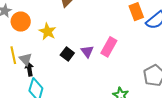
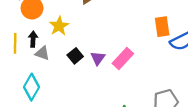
gray triangle: (26, 59) -> (42, 53), moved, turned -40
black arrow: (29, 69) -> (33, 39), moved

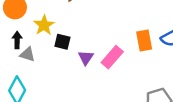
orange rectangle: (162, 27) -> (144, 41), moved
black square: (75, 56) -> (62, 42), moved, turned -35

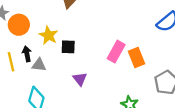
orange rectangle: (144, 41) -> (136, 57), moved
purple triangle: (86, 58) -> (80, 79), moved

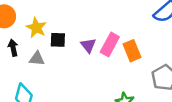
gray triangle: (39, 65) -> (37, 59), moved
purple triangle: (80, 79) -> (88, 45), moved

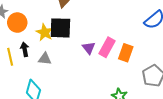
black square: (58, 40) -> (60, 28), moved, size x1.6
orange rectangle: (132, 51) -> (126, 53), turned 42

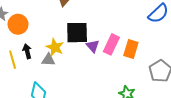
black square: (60, 28) -> (77, 33), moved
yellow star: (45, 32) -> (55, 47), moved

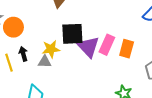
purple triangle: (93, 46) -> (88, 47), size x1.6
yellow star: (55, 47) -> (51, 49), turned -30

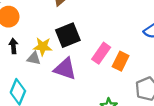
black square: (72, 34) -> (68, 35), turned -30
purple triangle: (88, 47) -> (65, 69), moved, turned -40

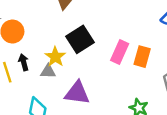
yellow star: (43, 47) -> (55, 57), turned -30
purple triangle: (65, 69) -> (77, 93), moved

